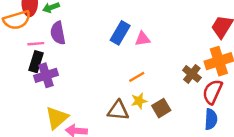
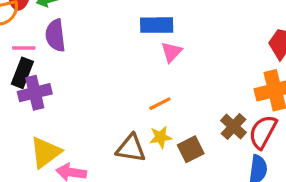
blue rectangle: (120, 33) -> (157, 25), moved, turned 55
pink triangle: (142, 39) -> (171, 52), turned -42
brown cross: (192, 74) -> (234, 126), moved

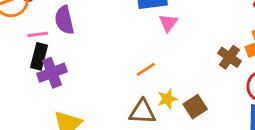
orange line: (160, 104) -> (146, 69), moved
brown cross: (234, 126) -> (229, 57), moved

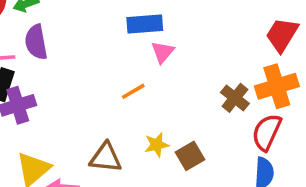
orange line: (146, 69) -> (133, 91), moved
brown triangle: (142, 112) -> (106, 158), moved

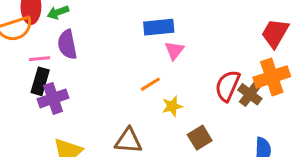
brown cross: (235, 98) -> (250, 94), moved
red semicircle: (267, 132) -> (228, 86), moved
yellow star: (157, 145) -> (172, 106), moved

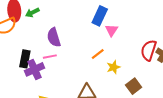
blue rectangle: (159, 27) -> (100, 16), turned -54
purple semicircle: (67, 45) -> (54, 37), moved
pink line: (39, 59) -> (50, 57), moved

